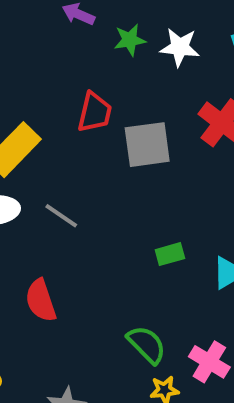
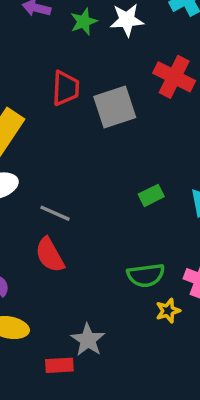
gray line: (61, 216) -> (55, 213), moved
green semicircle: (147, 345) -> (146, 275), turned 138

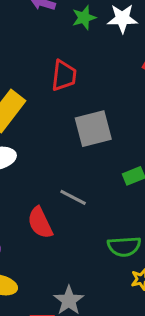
gray square: (115, 107) -> (93, 129), moved
gray line: (55, 213) -> (73, 197), moved

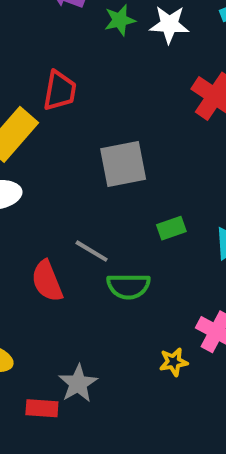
red trapezoid: (64, 76) -> (60, 91), moved
green semicircle: (124, 246) -> (128, 286), moved

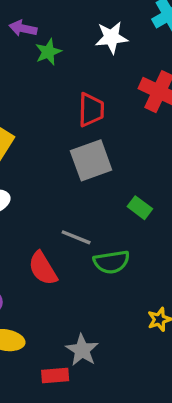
green star: (120, 20) -> (48, 52), moved
red trapezoid: (60, 91) -> (91, 110), moved
green rectangle: (171, 228) -> (140, 208), turned 65

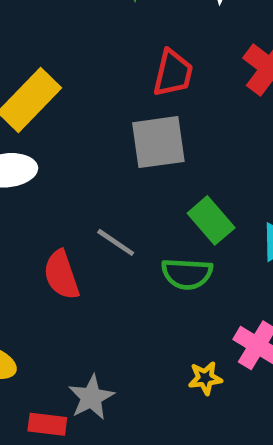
green rectangle: (140, 208) -> (211, 220), size x1.4
green semicircle: (112, 262) -> (187, 274), moved

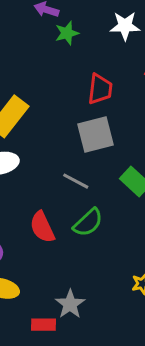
gray line: (116, 242) -> (76, 181), moved
green semicircle: (187, 274) -> (88, 223), moved, turned -40

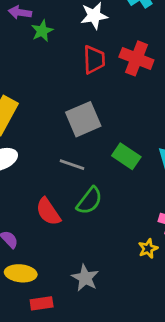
red trapezoid: (100, 89) -> (94, 60), moved
red rectangle: (44, 325) -> (42, 303), moved

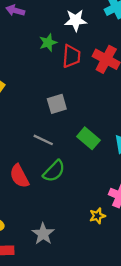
green star: (42, 31) -> (48, 43), moved
gray square: (83, 119) -> (57, 104), size x0.7

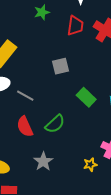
green star: (48, 43) -> (42, 12), moved
gray line: (43, 140) -> (25, 96), moved
gray star: (43, 234) -> (43, 161), moved

